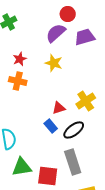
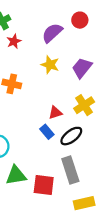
red circle: (68, 14) -> (80, 20), moved
purple trapezoid: (85, 37) -> (82, 68), moved, turned -35
red star: (20, 59) -> (14, 41), moved

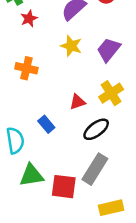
blue rectangle: (47, 132) -> (46, 124), moved
gray rectangle: (70, 170) -> (95, 169), turned 50

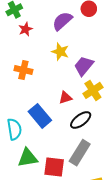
purple trapezoid: (109, 50) -> (84, 66), moved
blue rectangle: (46, 124) -> (40, 116), size x1.6

